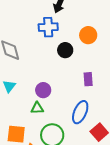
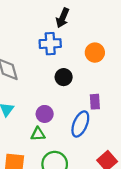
black circle: (65, 50) -> (64, 77), moved
blue ellipse: (80, 112) -> (80, 124), moved

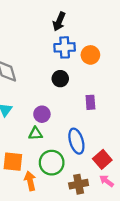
blue cross: (50, 44) -> (65, 47), moved
blue ellipse: (80, 124) -> (76, 141), moved, turned -40

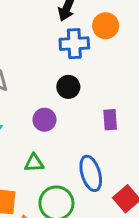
orange circle: (90, 55) -> (106, 26), moved
purple circle: (42, 114) -> (44, 120), moved

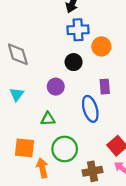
orange circle: (106, 26) -> (101, 46), moved
blue ellipse: (91, 173) -> (90, 109), moved

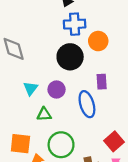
black circle: (74, 62) -> (70, 57), size x1.5
purple circle: (56, 87) -> (57, 90), moved
cyan triangle: (17, 94) -> (31, 88), moved

